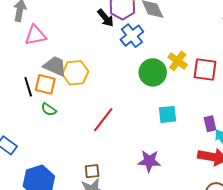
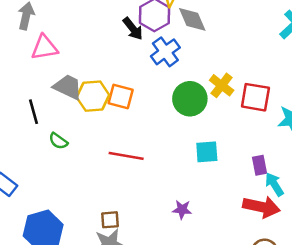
orange square: (45, 84) -> (121, 97), moved
red line: (103, 120) -> (126, 156), turned 60
purple star: (149, 161) -> (182, 210), size x0.7

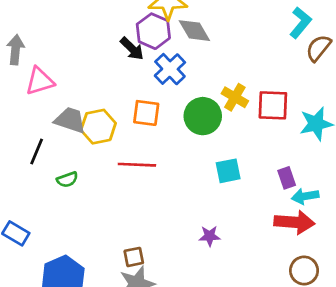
orange square: (121, 97) -> (146, 113), moved
black line: (33, 112) -> (37, 151), turned 45
green semicircle: (58, 141) -> (67, 179), turned -48
red line: (126, 156) -> (137, 165), moved
cyan arrow: (274, 184) -> (305, 196), turned -60

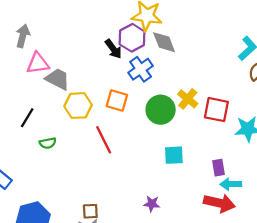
gray trapezoid: (70, 120) -> (58, 79), moved
red line: (137, 165) -> (104, 140), turned 52

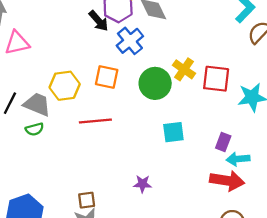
gray trapezoid: (58, 79) -> (37, 104), moved
red line: (104, 140) -> (95, 121), turned -64
purple rectangle: (218, 168) -> (223, 142), turned 35
purple star: (152, 204) -> (142, 184), moved

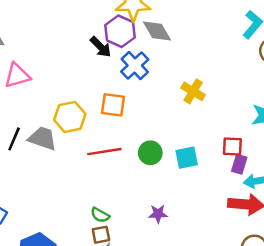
red square: (216, 79) -> (232, 146), moved, size x0.7
green circle: (155, 83) -> (150, 153), moved, size x0.7
green semicircle: (34, 129) -> (100, 215), moved, turned 48

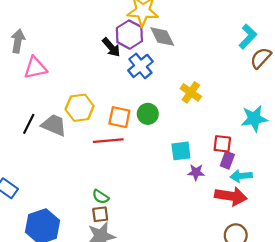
orange square: (113, 105) -> (119, 117), moved
green circle: (150, 153) -> (148, 114), moved
purple star: (158, 214) -> (196, 172), moved

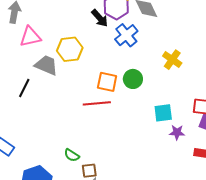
yellow hexagon: (80, 108) -> (70, 49), moved
gray trapezoid: (54, 125) -> (46, 65), moved
green semicircle: (101, 197) -> (72, 155), moved

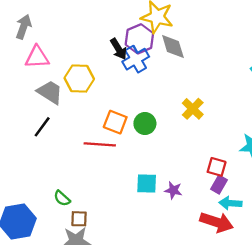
blue cross: (126, 35) -> (136, 59), moved
black line: (24, 88) -> (42, 127), moved
cyan square: (163, 113) -> (147, 184), moved
purple star: (177, 132) -> (173, 190), moved

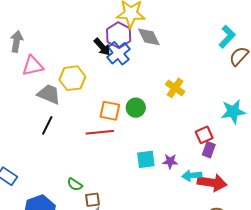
red square: (217, 167) -> (204, 135), turned -30
cyan arrow: (230, 203) -> (192, 176), moved

